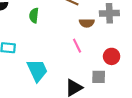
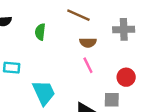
brown semicircle: (87, 23) -> (88, 43), moved

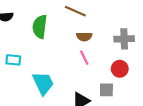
gray cross: (124, 29) -> (124, 39), moved
green semicircle: (40, 32) -> (40, 27), size x1.5

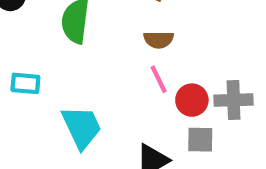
gray cross: (124, 39) -> (234, 100), moved
red circle: (120, 69) -> (192, 100), moved

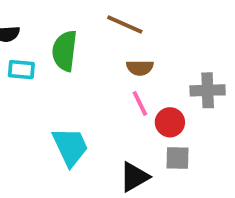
cyan rectangle: (25, 83) -> (21, 70), moved
gray cross: (234, 100) -> (208, 90), moved

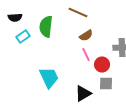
brown semicircle: (140, 68) -> (86, 36), turned -32
cyan rectangle: (21, 70) -> (23, 36), turned -40

